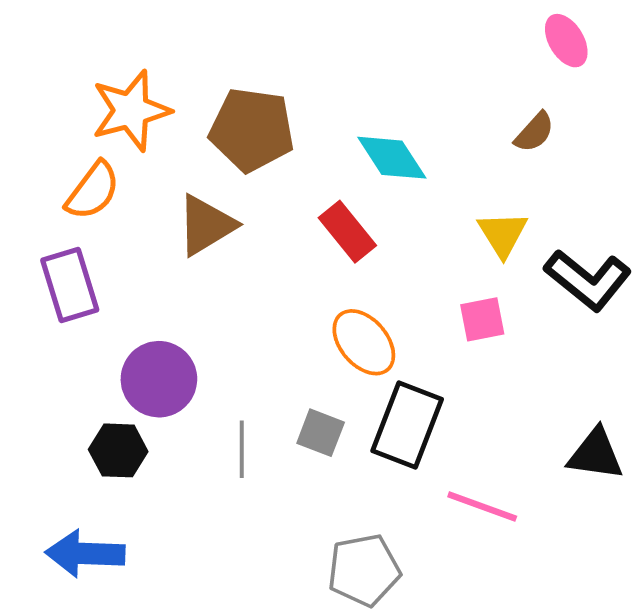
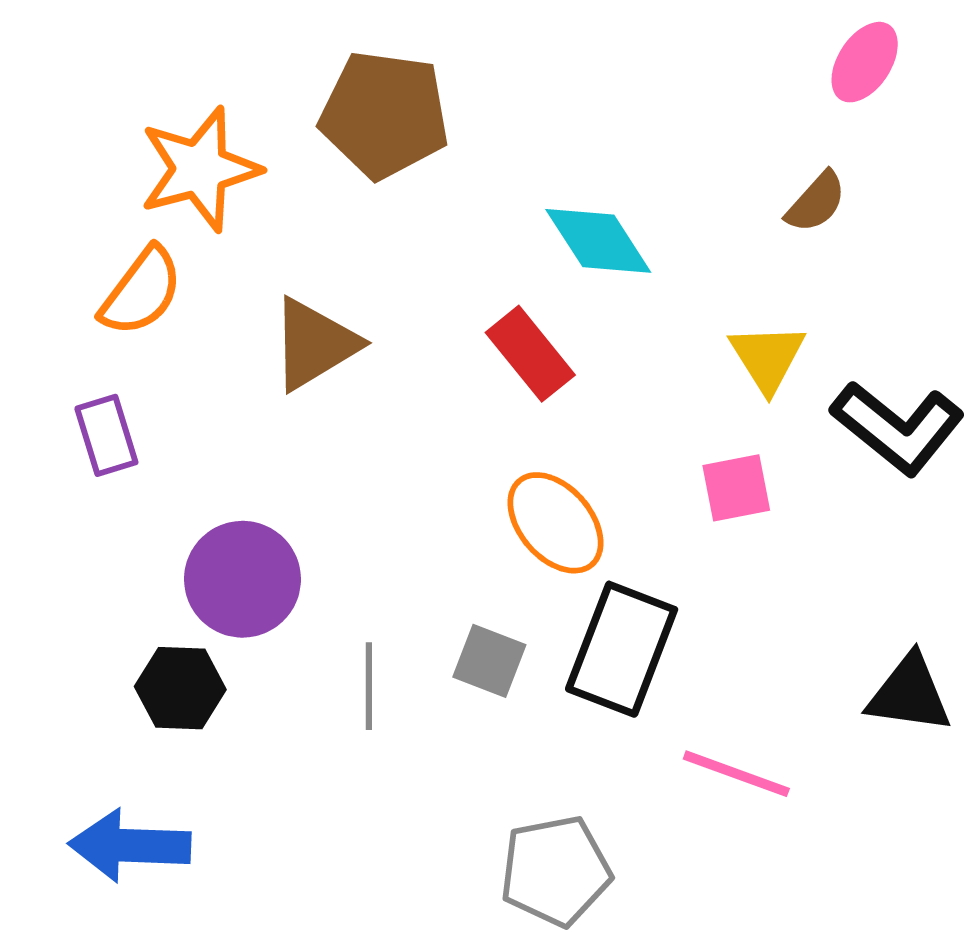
pink ellipse: (566, 41) -> (865, 62), turned 64
brown pentagon: (252, 130) -> (384, 115), moved
purple rectangle: (70, 285) -> (106, 435), size x0.7

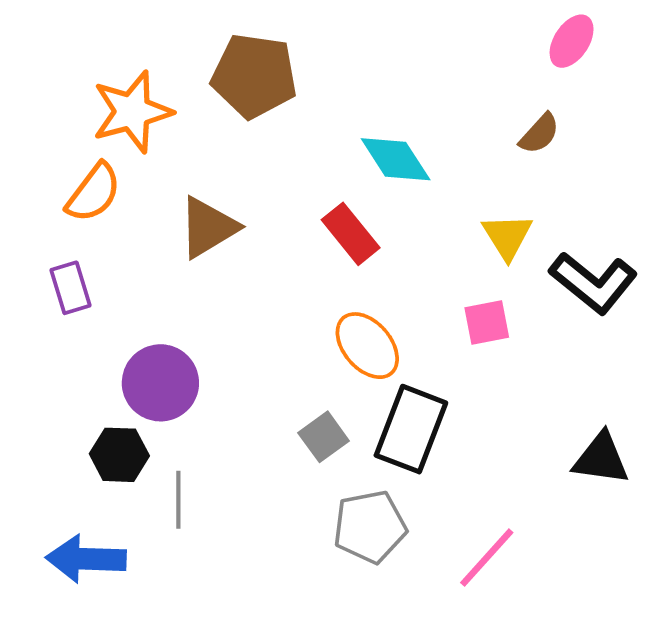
gray square: (489, 661) -> (324, 437), turned 33
gray line: (369, 686) -> (178, 500), moved
pink line: (736, 774) -> (487, 558), moved, turned -68
gray pentagon: (555, 871) -> (370, 527), moved

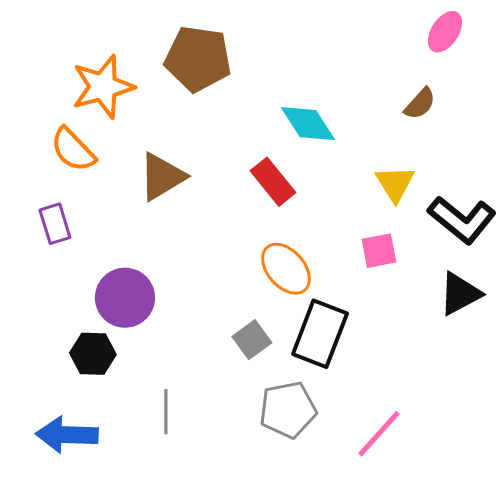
orange semicircle: (94, 193) -> (73, 150), turned 99
black triangle: (601, 459) -> (460, 294), moved, turned -36
gray line: (178, 500) -> (166, 412), moved

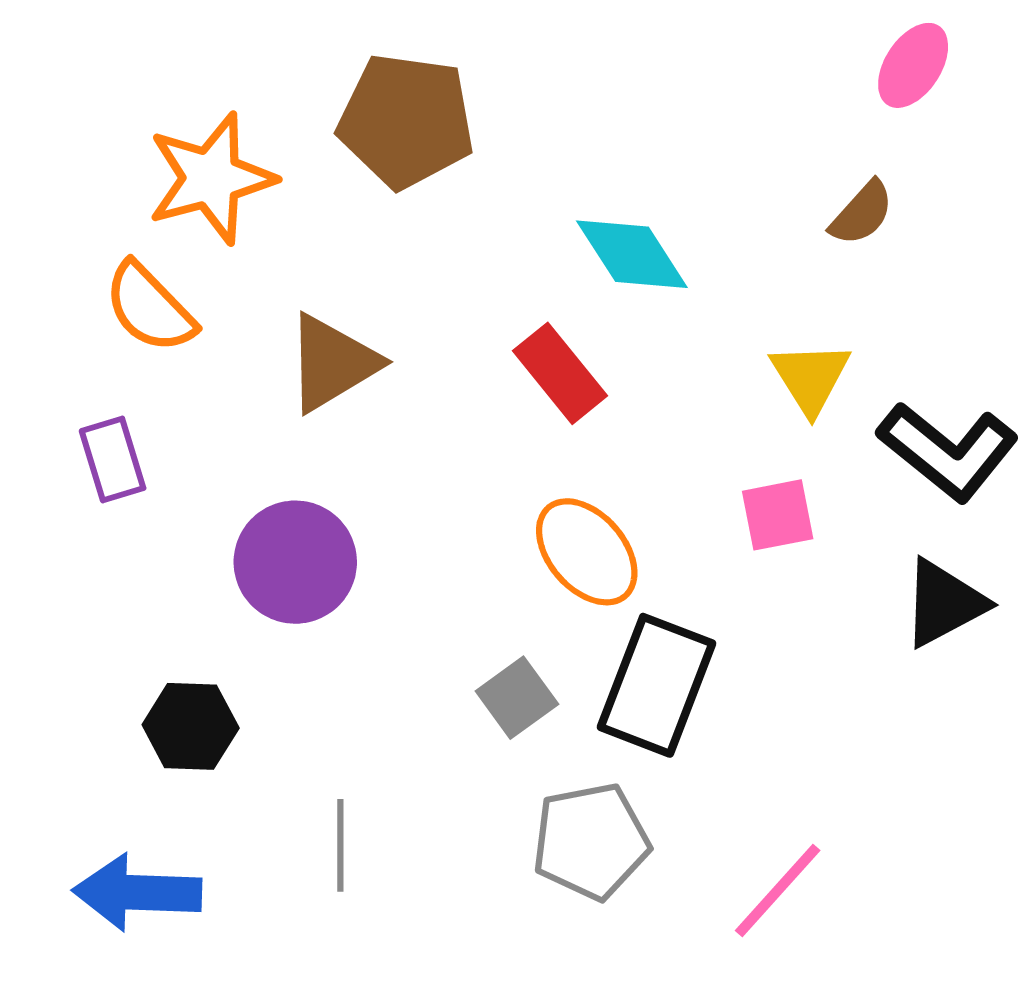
purple circle: (125, 298) -> (295, 562), moved

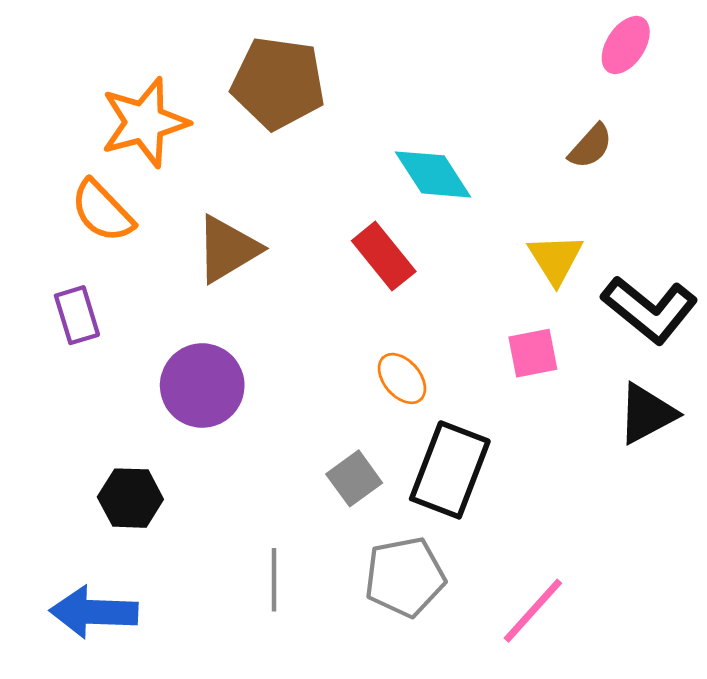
orange ellipse: (587, 552) -> (402, 378), size x0.7
gray line: (340, 845) -> (274, 580), moved

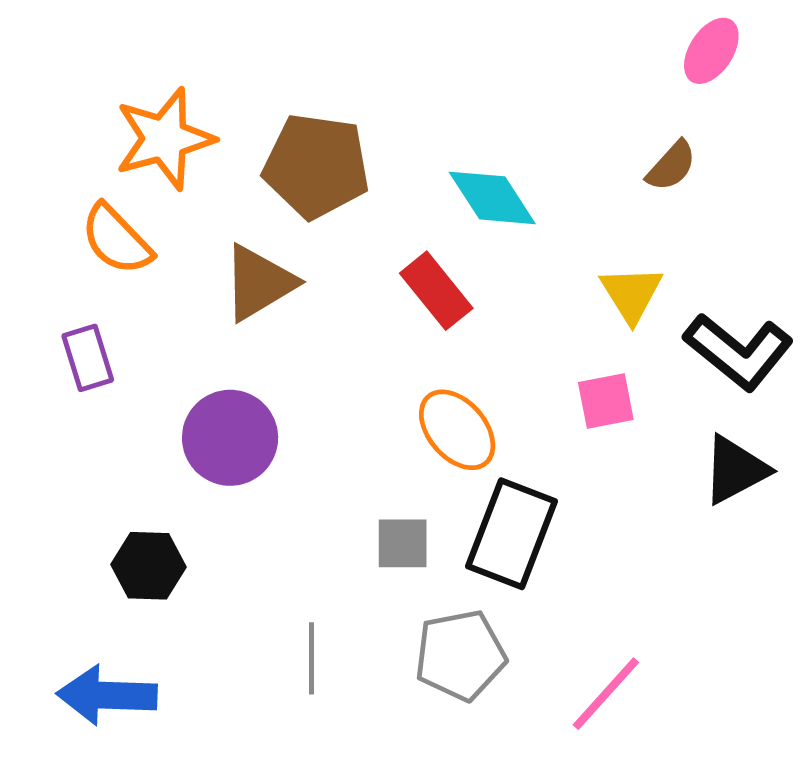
brown pentagon: (278, 83) -> (316, 166), moved
orange ellipse: (402, 378) -> (457, 430), size x1.4
gray square: (354, 478) -> (403, 543), turned 36

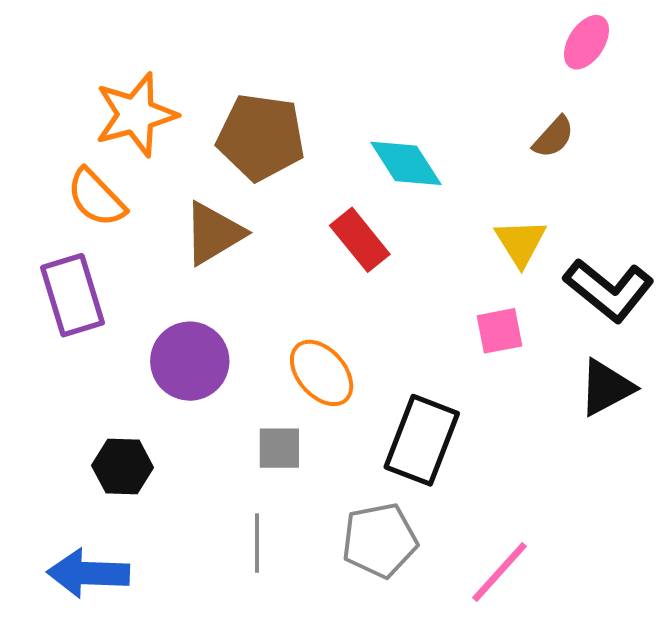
purple rectangle: (88, 358) -> (72, 295), size x1.5
orange ellipse: (457, 430) -> (322, 373), moved
gray square: (403, 543) -> (279, 448), moved

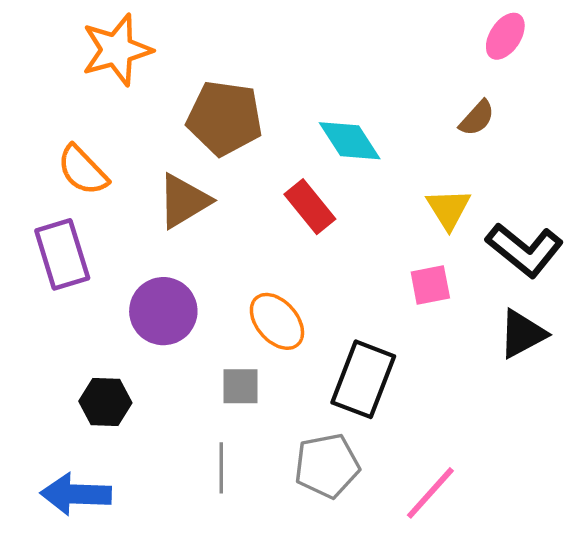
orange star: (136, 115) -> (117, 50), moved

